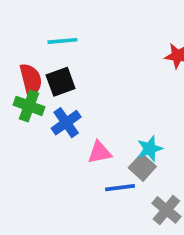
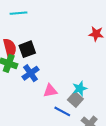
cyan line: (62, 41) -> (19, 13), moved
blue line: (120, 188) -> (62, 111), turned 35

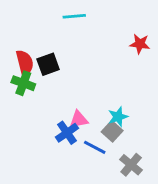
cyan line: (19, 13) -> (74, 16), moved
blue cross: (31, 73) -> (67, 133), moved

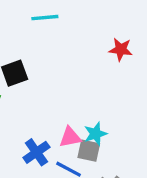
pink triangle: (79, 120) -> (70, 137), moved
gray square: (112, 131) -> (89, 151), turned -30

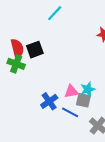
cyan line: (45, 18) -> (55, 13), turned -42

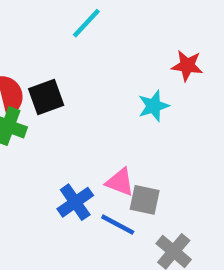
cyan star: (88, 89) -> (154, 106), moved
pink triangle: (71, 91) -> (120, 182), turned 32

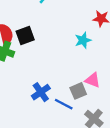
pink triangle: (120, 182) -> (93, 80), moved
gray square: (145, 200) -> (78, 91), turned -35

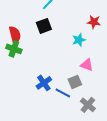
black square: (25, 35) -> (44, 26), moved
pink triangle: (93, 80) -> (87, 65), moved

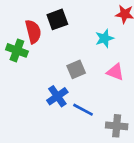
red semicircle: (15, 35) -> (33, 32), moved
gray square: (75, 82) -> (76, 69), moved
gray cross: (88, 105) -> (117, 126), turned -35

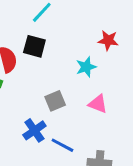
black square: (57, 19) -> (34, 46), turned 35

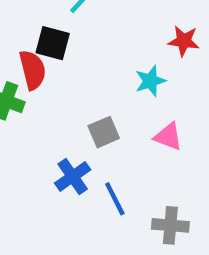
black square: (34, 46) -> (53, 43), moved
blue line: (62, 145) -> (115, 199), turned 35

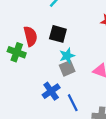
black square: (53, 43) -> (58, 34), moved
cyan star: (150, 81) -> (67, 56), moved

